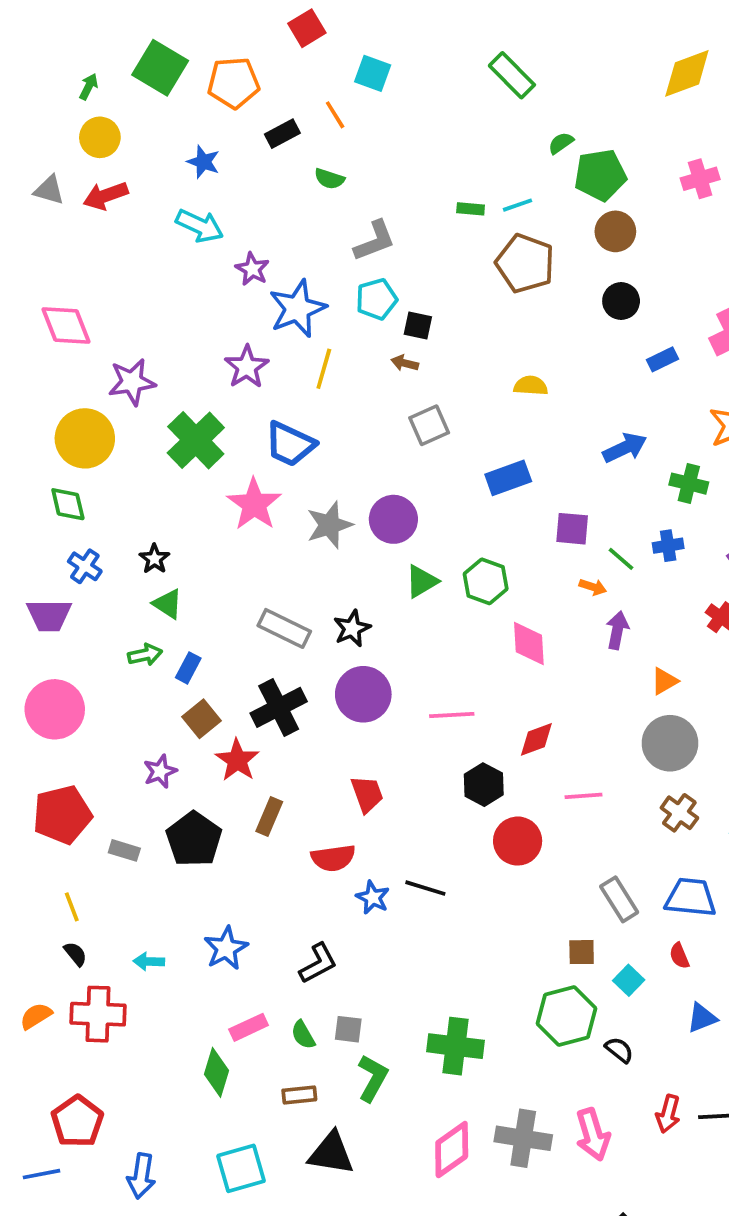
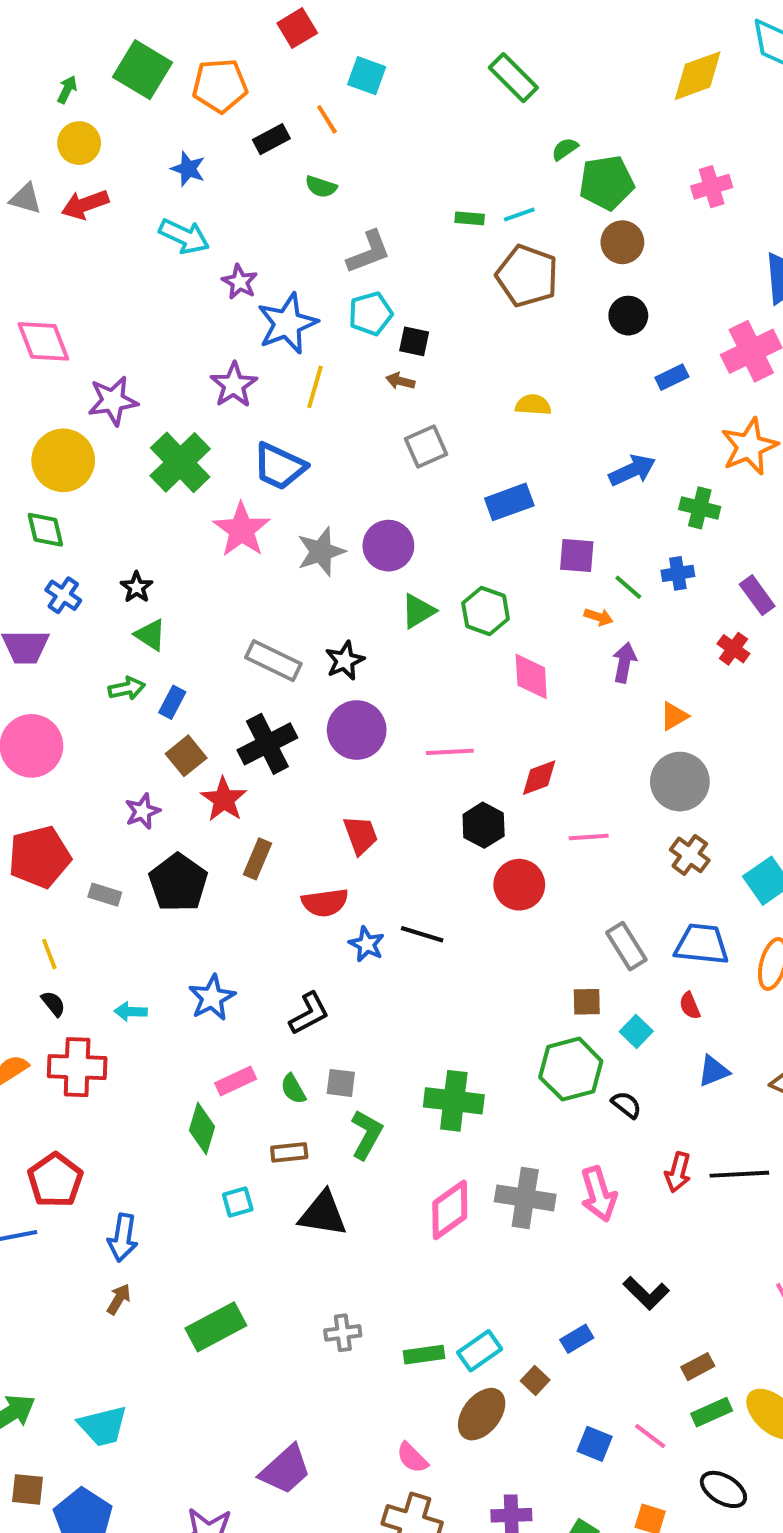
cyan square: (241, 1168) -> (238, 1202), moved, size x0.6

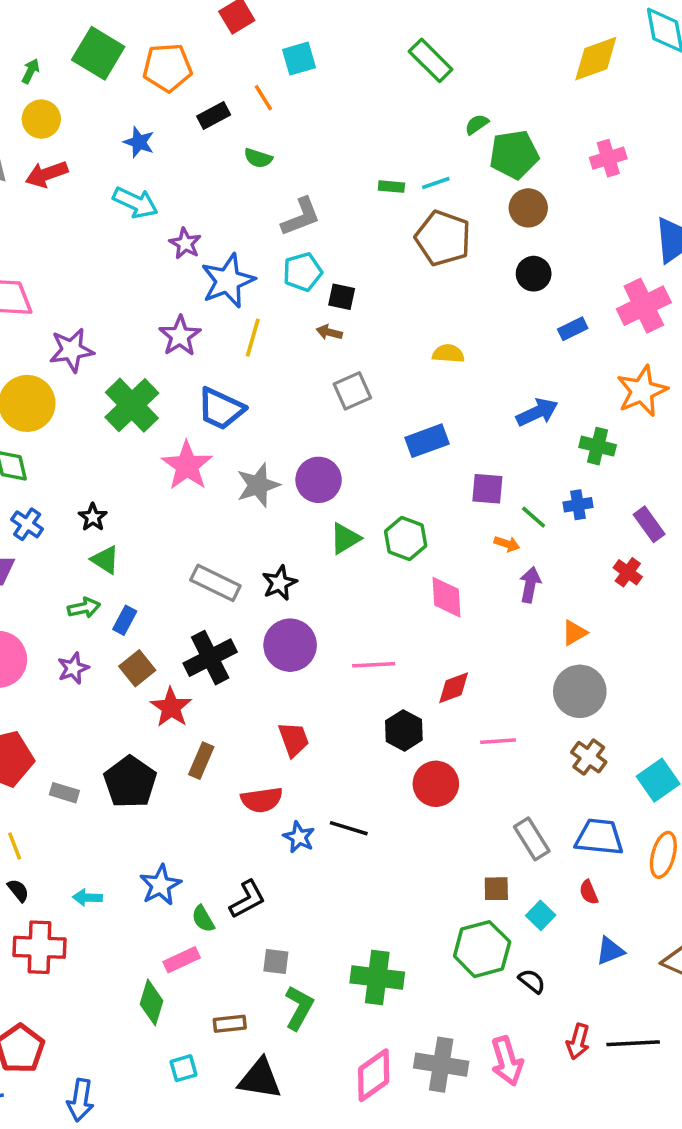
cyan square: (367, 76) -> (299, 59), turned -36
purple star: (143, 811) -> (73, 668), moved
green semicircle: (293, 1089) -> (203, 919), moved

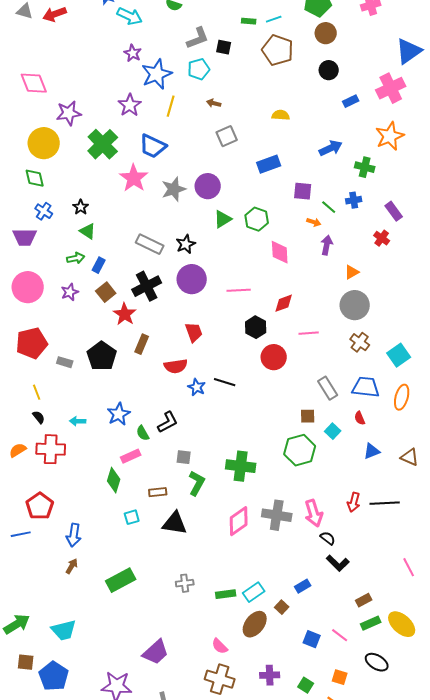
cyan arrow: (135, 203) -> (130, 16), moved
black square: (342, 297) -> (224, 47), moved
black semicircle: (532, 981) -> (328, 538), moved

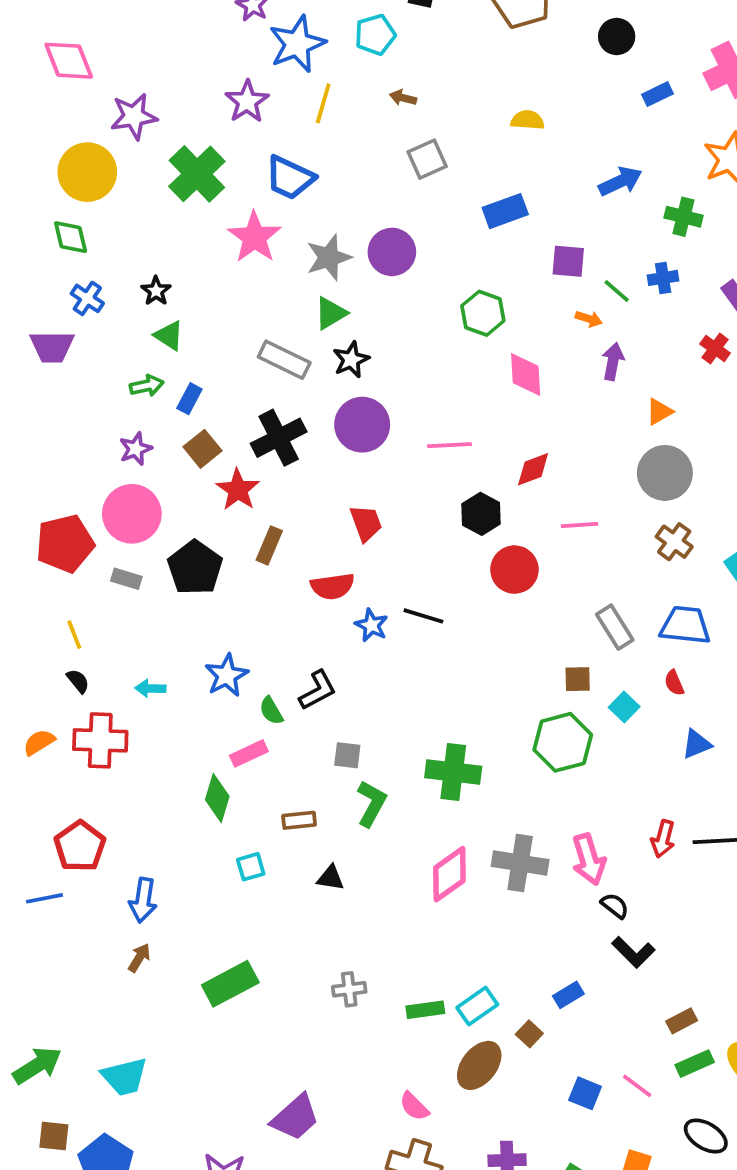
green triangle: (223, 219) -> (331, 313), moved
pink circle: (28, 287) -> (132, 514), moved
black triangle: (175, 523) -> (331, 878), size x0.6

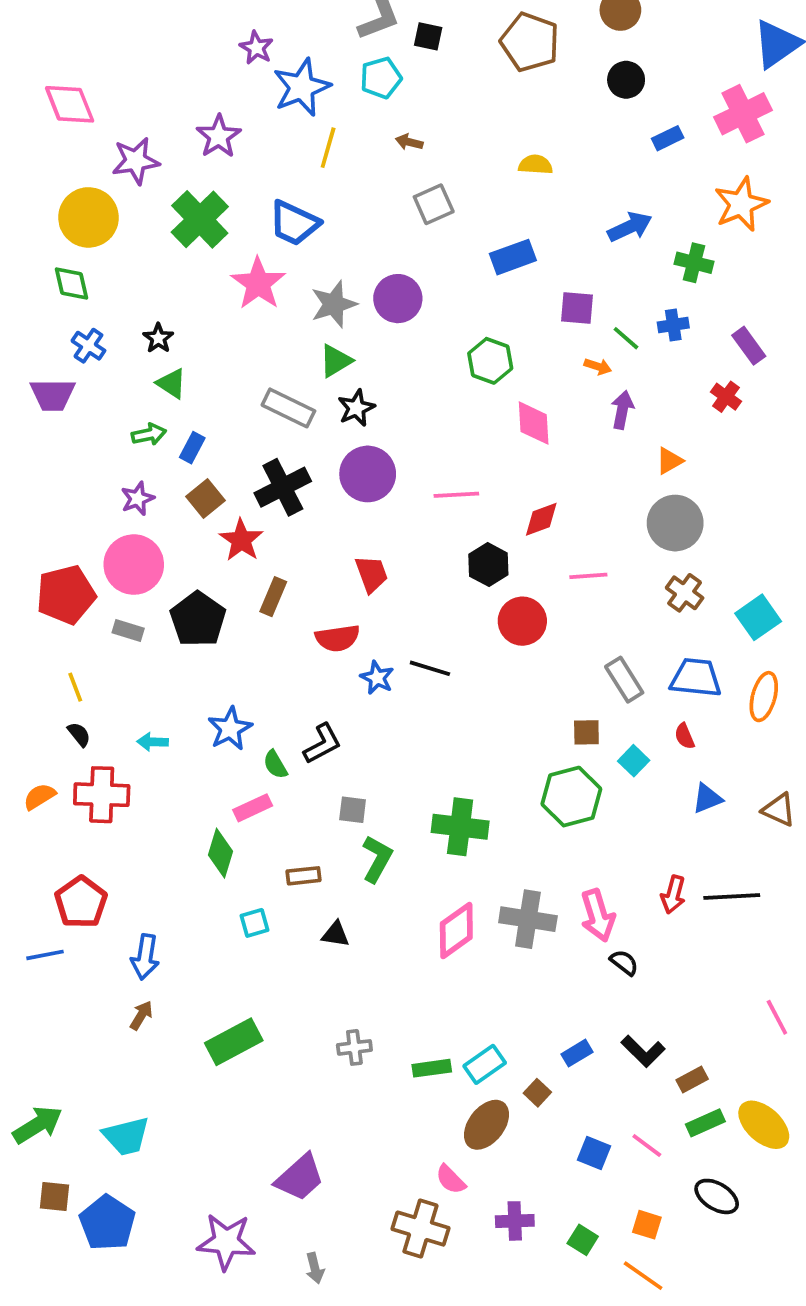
purple star: (247, 102) -> (219, 136), moved
black L-shape: (633, 952) -> (643, 1051), moved
pink semicircle: (414, 1106) -> (451, 1179), moved

